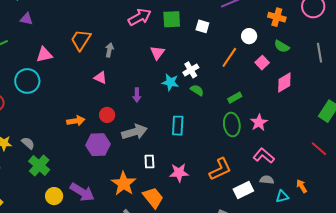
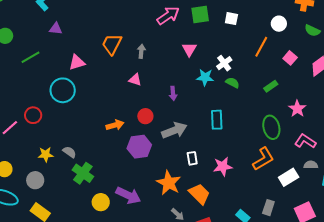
pink square: (262, 63) -> (290, 58), moved
green ellipse: (232, 125) -> (271, 127), moved

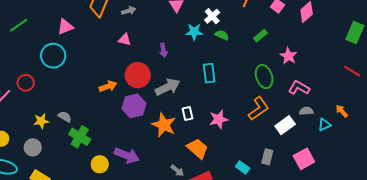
gray arrow: (141, 51) -> (129, 11), turned 72
red circle: (145, 116) -> (138, 75), size x1.6
orange star: (169, 183) -> (164, 125), moved

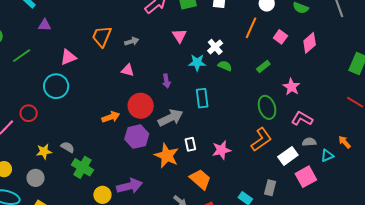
cyan rectangle: (209, 73) -> (202, 98), moved
purple arrow: (127, 155) -> (130, 186), turned -35
pink square: (304, 159) -> (306, 177), moved

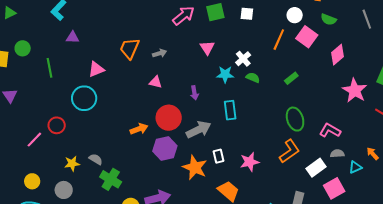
pink square: (280, 37) -> (307, 37), moved, size x1.5
green line: (22, 56) -> (50, 68), turned -66
pink star: (291, 87) -> (355, 91), moved, size x1.4

